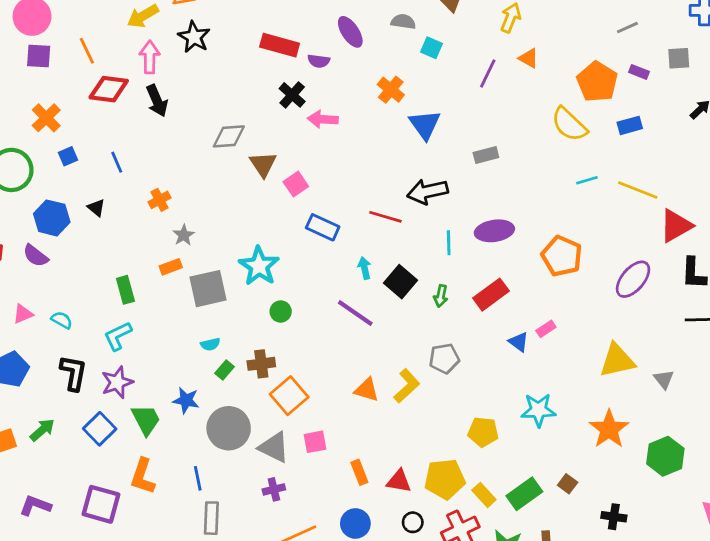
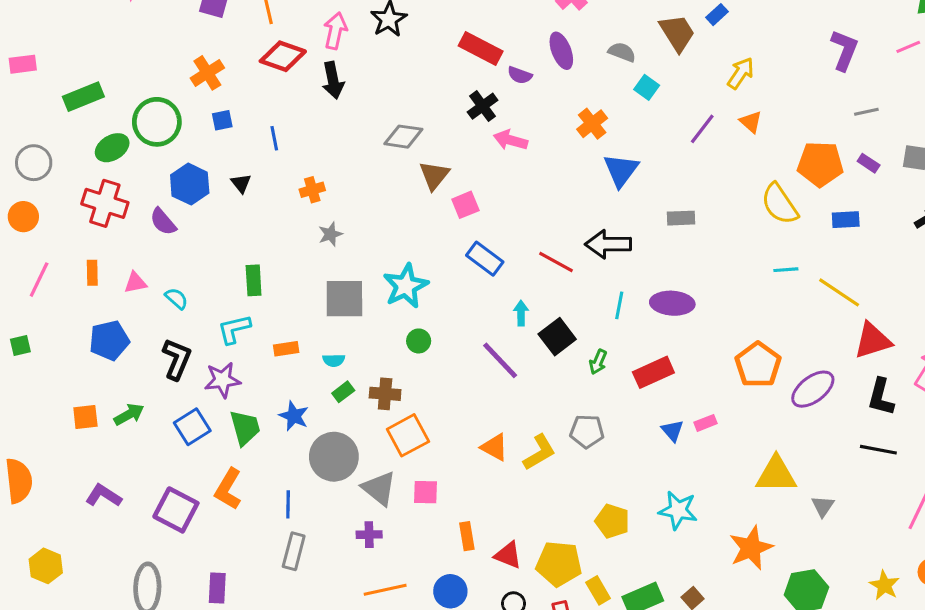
orange pentagon: (597, 82) -> (820, 164), turned 30
orange pentagon: (562, 256) -> (758, 365), moved
orange rectangle: (171, 267) -> (286, 349), moved

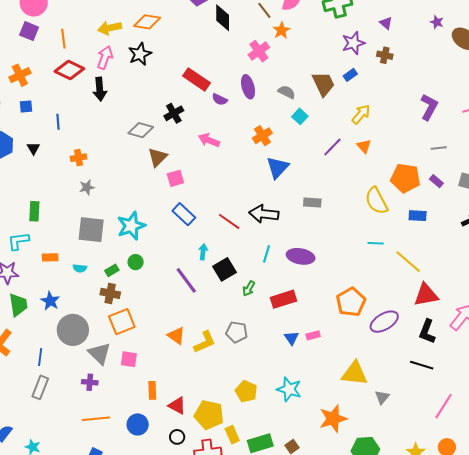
black cross: (483, 106) -> (174, 113), moved
green rectangle: (343, 392) -> (112, 270), moved

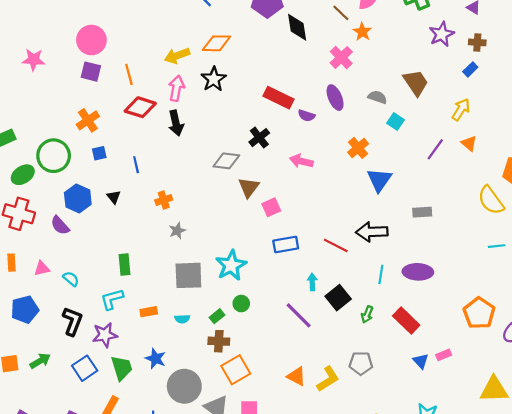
blue rectangle: (350, 75) -> (470, 69), moved
blue rectangle: (184, 214) -> (286, 245), turned -45
red rectangle: (283, 299) -> (406, 321), turned 70

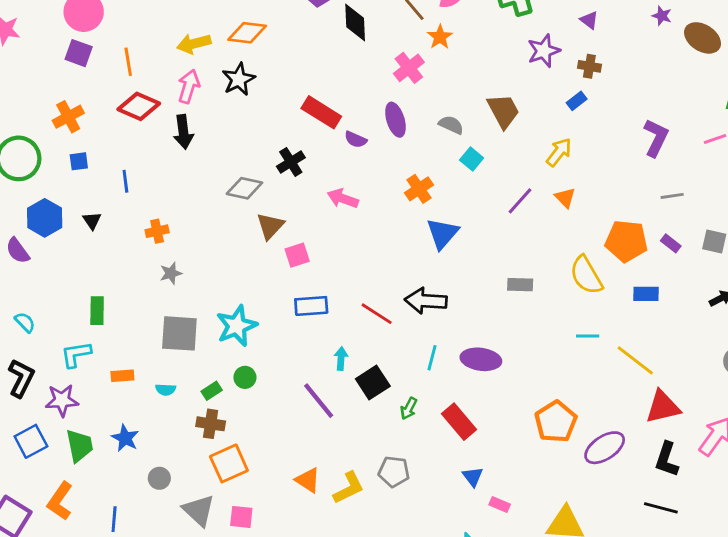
gray rectangle: (422, 212) -> (520, 285), moved
pink rectangle: (444, 355) -> (500, 504), moved, turned 40
gray circle: (184, 386) -> (159, 478), size x0.5

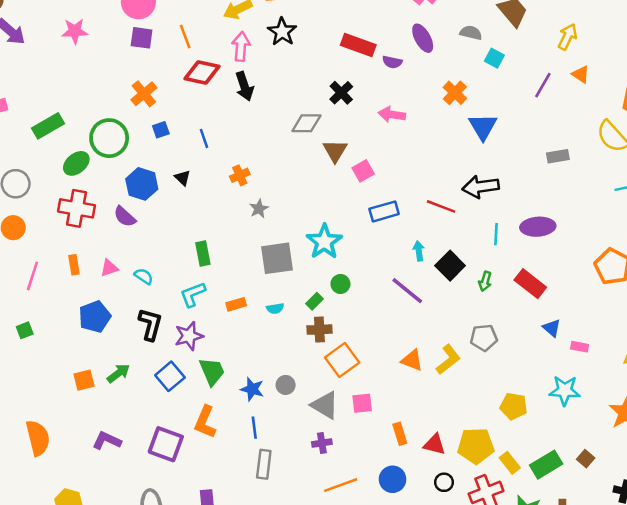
blue star: (125, 438) -> (252, 389), moved

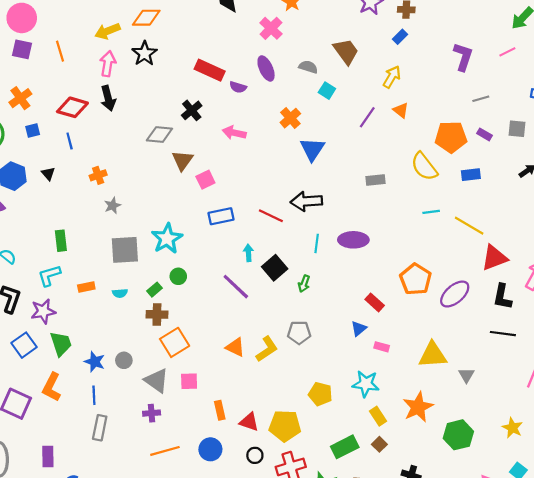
red diamond: (202, 72) -> (72, 107), moved
red rectangle: (530, 284) -> (375, 302), moved, size x0.7
blue triangle: (552, 328) -> (359, 329), turned 35
yellow rectangle: (510, 463) -> (378, 416), moved

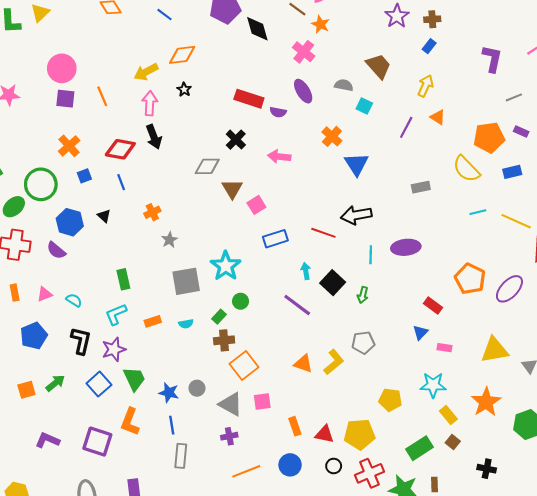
black star: (145, 53) -> (184, 90), size x0.6

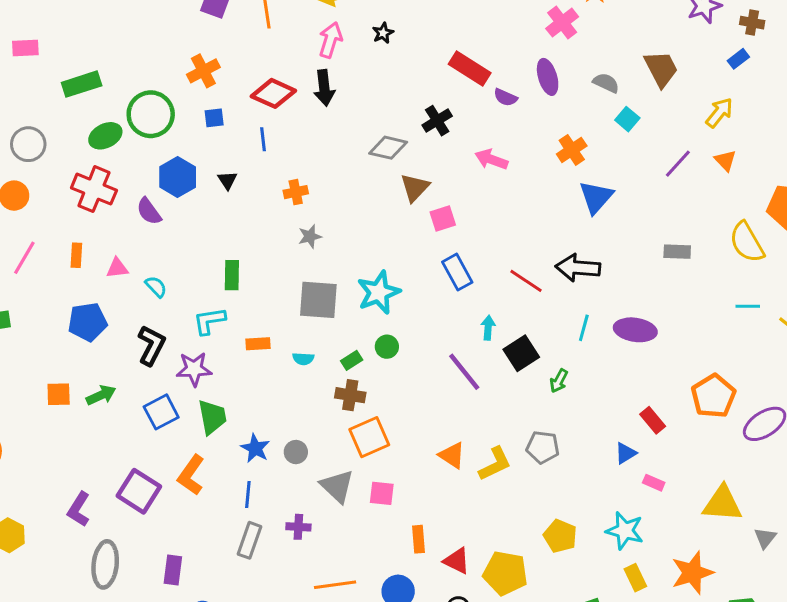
blue rectangle: (275, 239) -> (457, 272), turned 65
purple cross: (229, 436) -> (298, 527), moved
purple L-shape: (47, 440) -> (79, 509), moved, turned -95

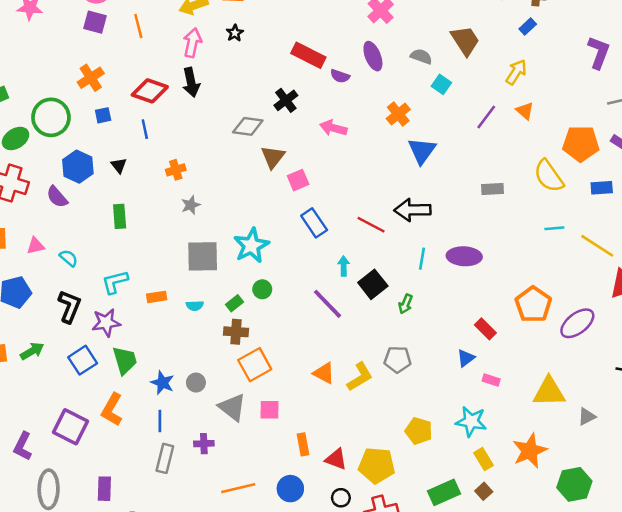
green rectangle: (232, 275) -> (120, 216), moved
gray triangle: (765, 538) -> (587, 417), turned 30

